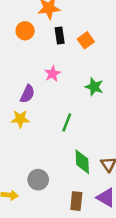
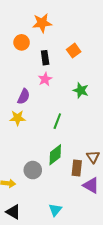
black rectangle: (60, 36) -> (45, 58), moved
green diamond: (82, 162) -> (55, 155), moved, turned 55
brown rectangle: (76, 201) -> (77, 168), moved

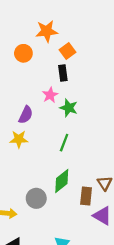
orange square: (74, 51) -> (68, 51), moved
black rectangle: (45, 58) -> (63, 73), moved
green star: (81, 90) -> (69, 108), moved

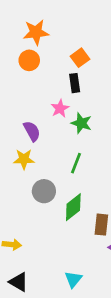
orange star: (47, 31) -> (36, 32), moved
purple semicircle: (26, 115) -> (32, 131), turned -54
gray circle: (36, 198) -> (44, 191), moved

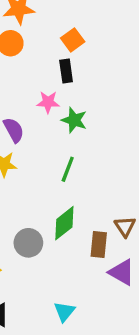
pink star: (60, 108) -> (48, 102), turned 30
gray circle: (44, 191) -> (28, 243), moved

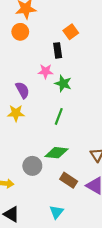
orange square: (73, 40) -> (71, 32), moved
green diamond: (64, 223) -> (57, 153), turned 45
brown rectangle: (99, 244) -> (69, 180), moved, turned -63

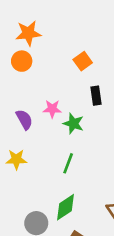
black rectangle: (58, 50) -> (96, 96), moved
purple semicircle: (22, 90) -> (24, 120), moved
green diamond: (57, 153) -> (65, 207), turned -40

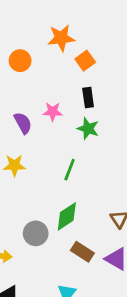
orange star: (28, 33) -> (61, 38), moved
black rectangle: (96, 96) -> (88, 97), moved
green star: (73, 124) -> (88, 129), moved

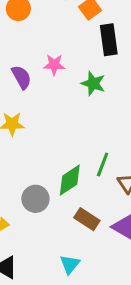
black rectangle: (88, 97) -> (109, 40), moved, size x1.4
green line: (70, 170) -> (103, 164), moved

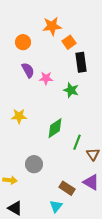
purple semicircle: (21, 77) -> (28, 70), moved
green diamond: (70, 180) -> (55, 128), moved
brown rectangle: (87, 219) -> (67, 188), moved

